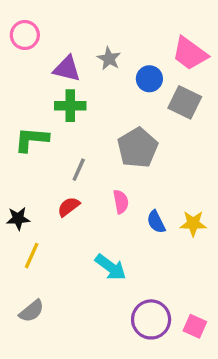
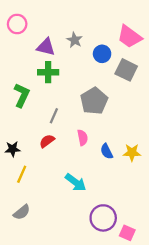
green L-shape: (32, 139) -> (22, 95), turned 110
pink square: (195, 326) -> (127, 233), moved

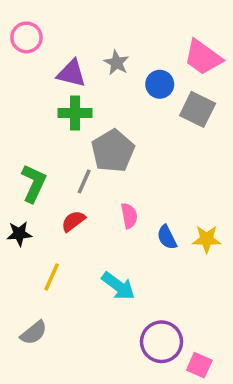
green L-shape: (22, 95) -> (34, 183), moved
gray pentagon: (94, 101) -> (113, 151), moved
yellow line: (22, 174) -> (52, 277), moved

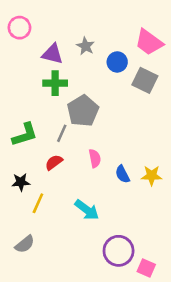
green L-shape: (34, 183) -> (25, 135), turned 48
black star: (19, 234) -> (21, 182), moved

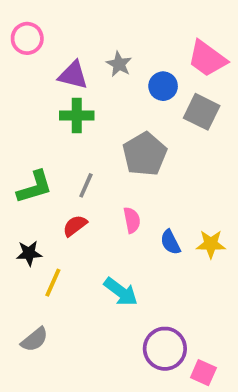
gray pentagon: (83, 111) -> (145, 154), moved

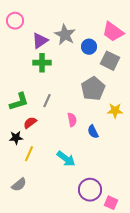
gray star: (119, 64) -> (65, 35), size x1.5
purple triangle: (73, 75) -> (40, 41), turned -48
gray pentagon: (145, 154) -> (93, 89), moved
red semicircle: (75, 226) -> (30, 123), moved
yellow star: (211, 244) -> (115, 111), moved

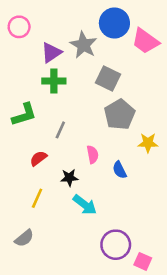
blue circle: (89, 47) -> (114, 23), moved, size x1.5
gray square: (110, 61) -> (108, 78), moved
green L-shape: (19, 102) -> (24, 115), moved
black star: (16, 138) -> (69, 178), moved

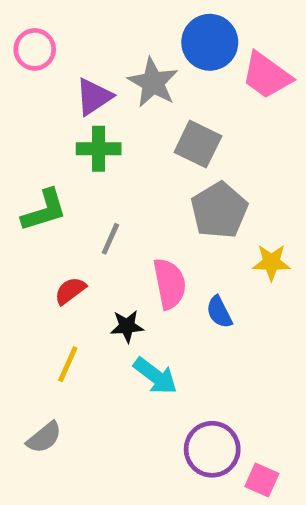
pink semicircle: (93, 154) -> (170, 284), size x1.5

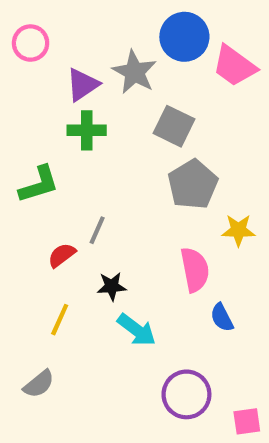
gray line: (110, 239) -> (97, 230), moved
pink semicircle: (170, 284) -> (195, 270), moved
blue semicircle: (219, 312) -> (222, 317), moved
pink square: (262, 480) -> (247, 421), moved, turned -32

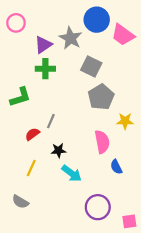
gray semicircle: (39, 384) -> (20, 202), turned 70

